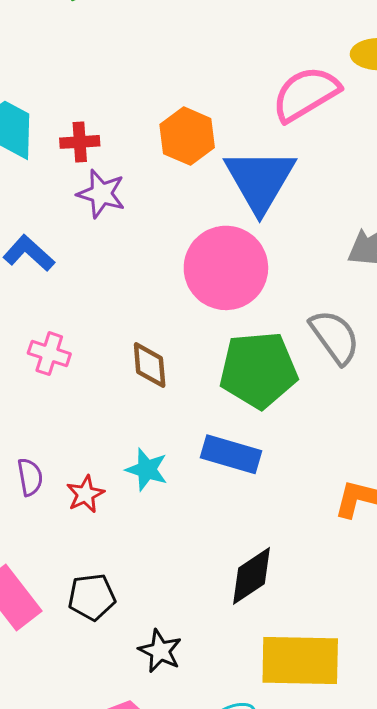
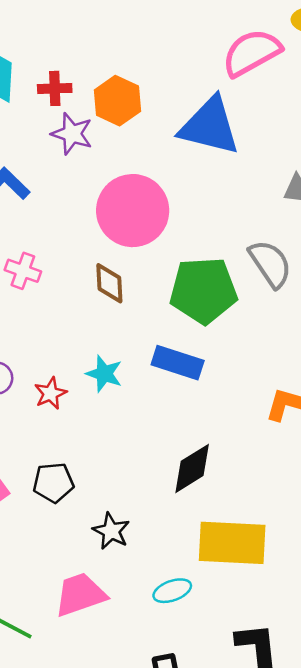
orange hexagon: (187, 136) -> (117, 101), moved
blue triangle: (260, 180) -> (210, 126), turned -48
pink circle: (226, 268) -> (133, 211), moved

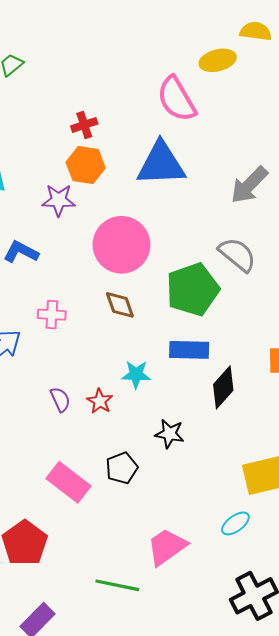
pink semicircle: (252, 53) -> (176, 99), turned -75
red cross: (55, 88) -> (84, 125), moved
black diamond: (192, 468) -> (223, 387), moved
black star: (111, 531) -> (170, 434), moved

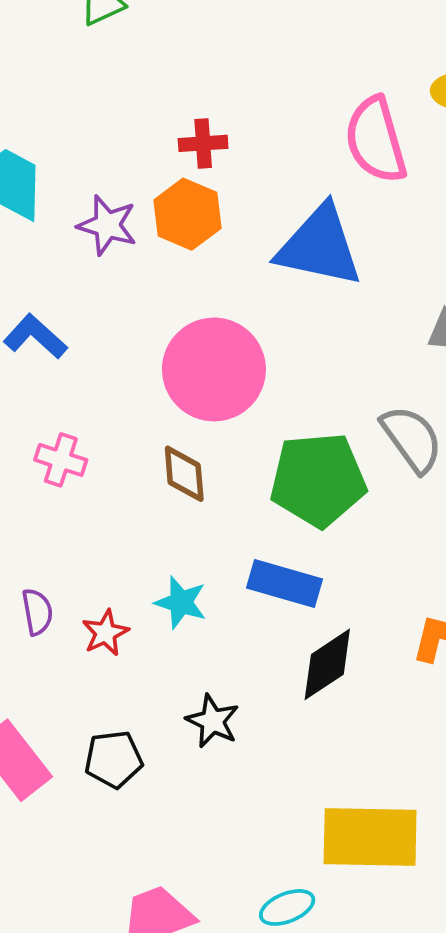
purple star: (59, 200) -> (107, 225), moved

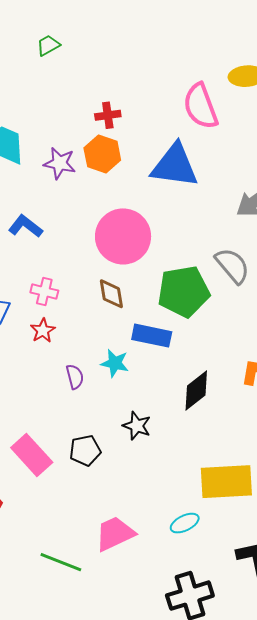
blue rectangle: (285, 583) -> (152, 336), moved
purple semicircle: (37, 612) -> (75, 377), moved
red star: (105, 633) -> (43, 331), moved

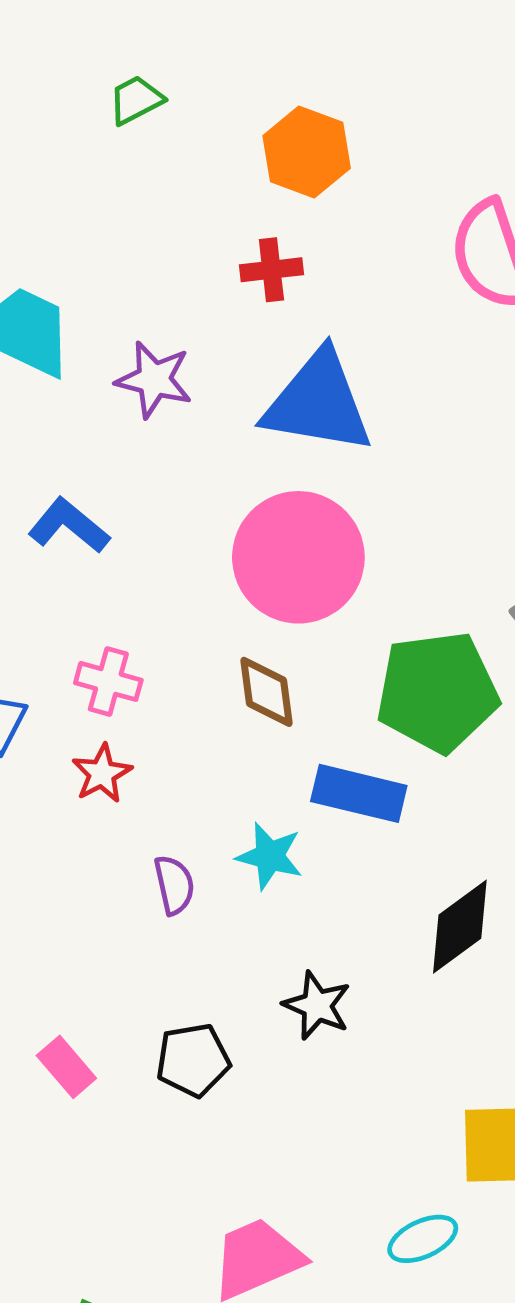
orange hexagon: (102, 154) -> (307, 152), moved
blue triangle: (175, 166) -> (318, 402), moved
pink rectangle: (32, 455) -> (66, 1067), size x0.6

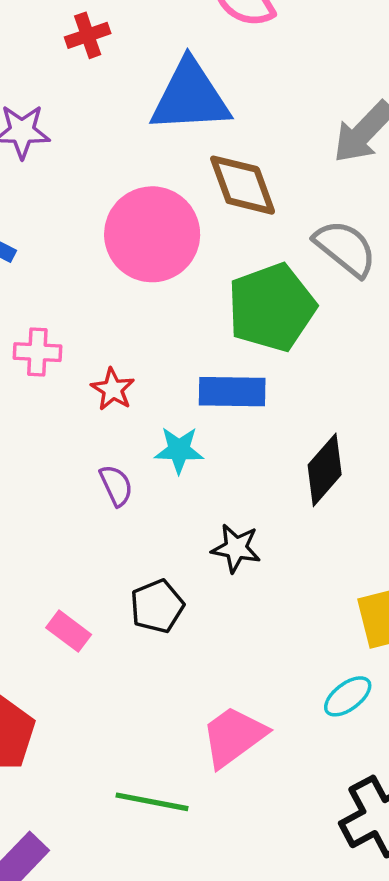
blue triangle: (318, 402) -> (190, 97), moved
brown diamond: (266, 692) -> (243, 185), moved, size x1.4
red star: (102, 773) -> (113, 389), moved

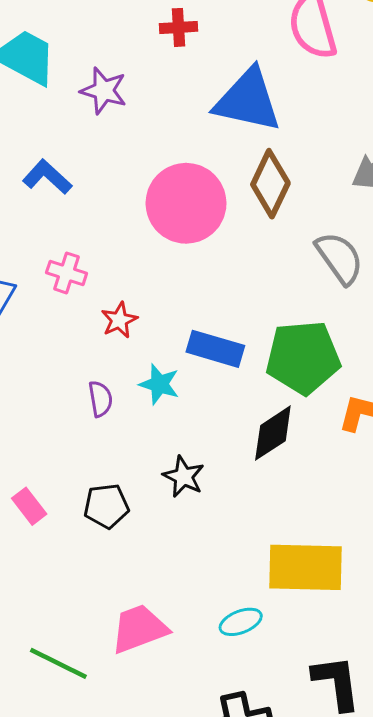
brown diamond: (243, 185) -> (270, 184), turned 30
green pentagon: (272, 307) -> (303, 357), moved

